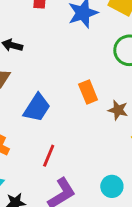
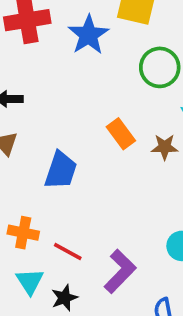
red line: (49, 156) -> (68, 252), moved, turned -70

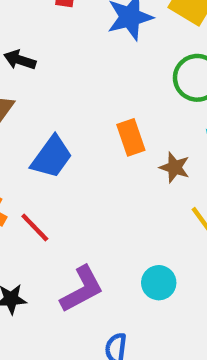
red line: (68, 252) -> (35, 227), moved

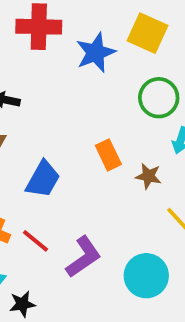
cyan circle: (159, 283) -> (146, 276), size x1.5
purple L-shape: (82, 289) -> (83, 257), moved

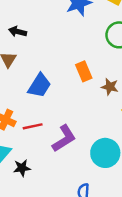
red line: (35, 241) -> (33, 126), turned -54

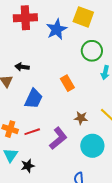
black arrow: (18, 32) -> (22, 67), moved
brown star: (110, 87) -> (81, 118), moved

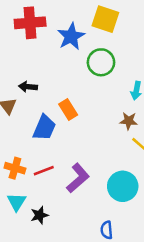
green circle: (92, 51) -> (101, 62), moved
orange rectangle: (67, 83) -> (68, 110), moved
brown star: (81, 118) -> (129, 121), moved

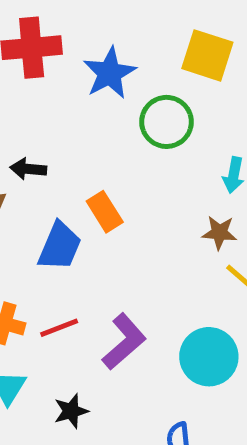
yellow square: (105, 19) -> (207, 55), moved
black star: (39, 215) -> (71, 411), moved

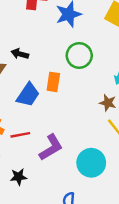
green circle: (167, 122) -> (79, 55), moved
orange rectangle: (105, 212) -> (53, 82), turned 30

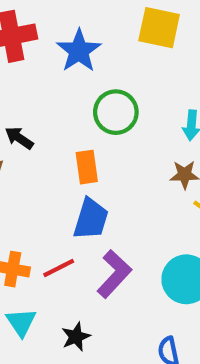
black arrow: (20, 54) -> (19, 138), turned 35
blue trapezoid: (28, 95) -> (91, 219), moved

